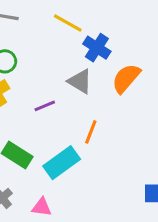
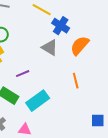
purple line: (45, 106) -> (23, 74), moved
orange line: (91, 132) -> (76, 81), moved, turned -35

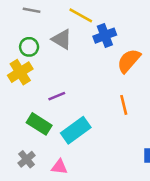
blue cross: (61, 26) -> (105, 36), turned 36
gray triangle: (50, 48) -> (62, 39), moved

